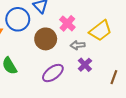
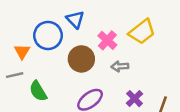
yellow trapezoid: (100, 31) -> (142, 32), moved
purple cross: (85, 65) -> (135, 99), moved

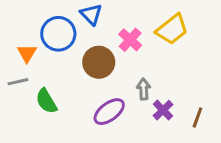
gray arrow: (120, 66) -> (144, 89), moved, turned 91

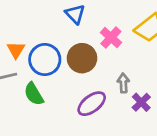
blue circle: (58, 34) -> (45, 60), moved

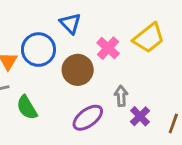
blue circle: (45, 60) -> (38, 50), moved

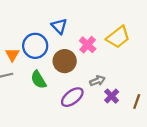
gray arrow: (121, 96) -> (97, 81), turned 72
green semicircle: (27, 108) -> (38, 80), moved

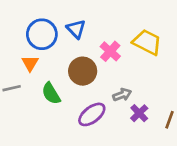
yellow trapezoid: (118, 37) -> (147, 42), turned -115
blue circle: (35, 46) -> (42, 34), moved
orange triangle: (12, 55) -> (30, 63), moved

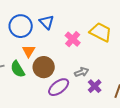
orange triangle: (30, 63) -> (29, 51), moved
brown circle: (83, 71) -> (44, 67), moved
green semicircle: (51, 93) -> (18, 69), moved

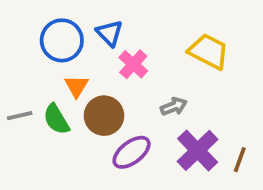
pink cross: (73, 39) -> (133, 64), moved
gray arrow: (82, 72) -> (174, 106), moved
purple cross: (95, 86) -> (198, 150), size x1.6

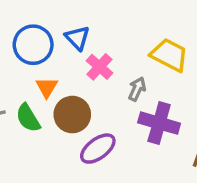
gray arrow: (174, 106) -> (137, 89), moved, turned -45
purple cross: (198, 150) -> (159, 123), moved, turned -30

